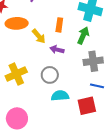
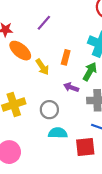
orange ellipse: (17, 23) -> (20, 51), turned 35
purple arrow: (57, 50) -> (71, 87), moved

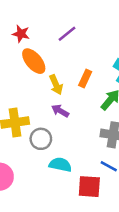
purple arrow: (71, 87) -> (60, 111), moved
gray circle: (49, 110) -> (41, 139), moved

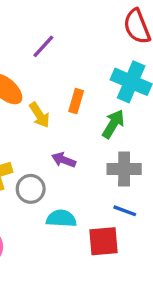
purple arrow: (60, 111) -> (64, 160), moved

